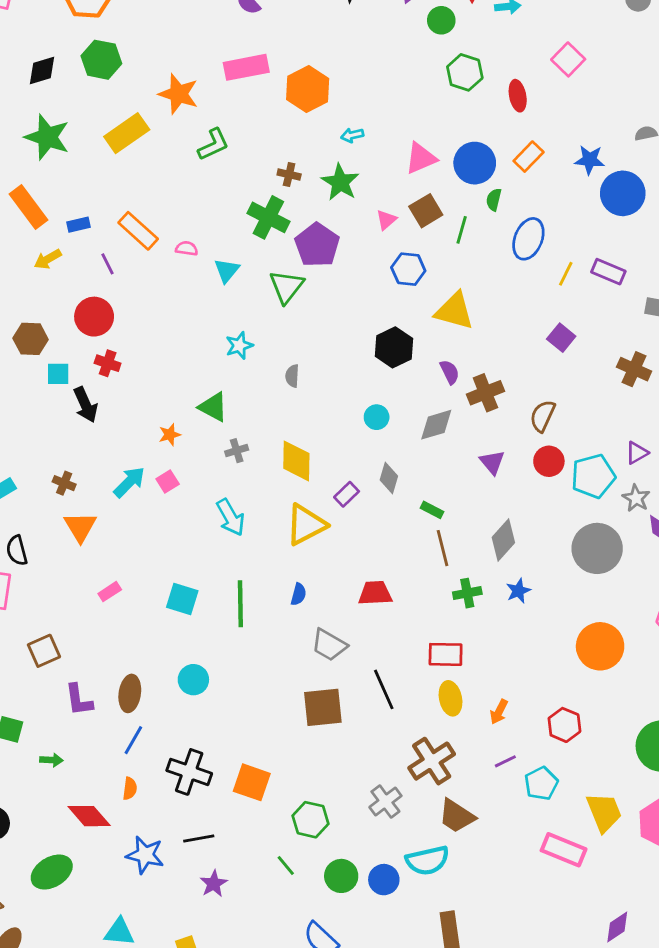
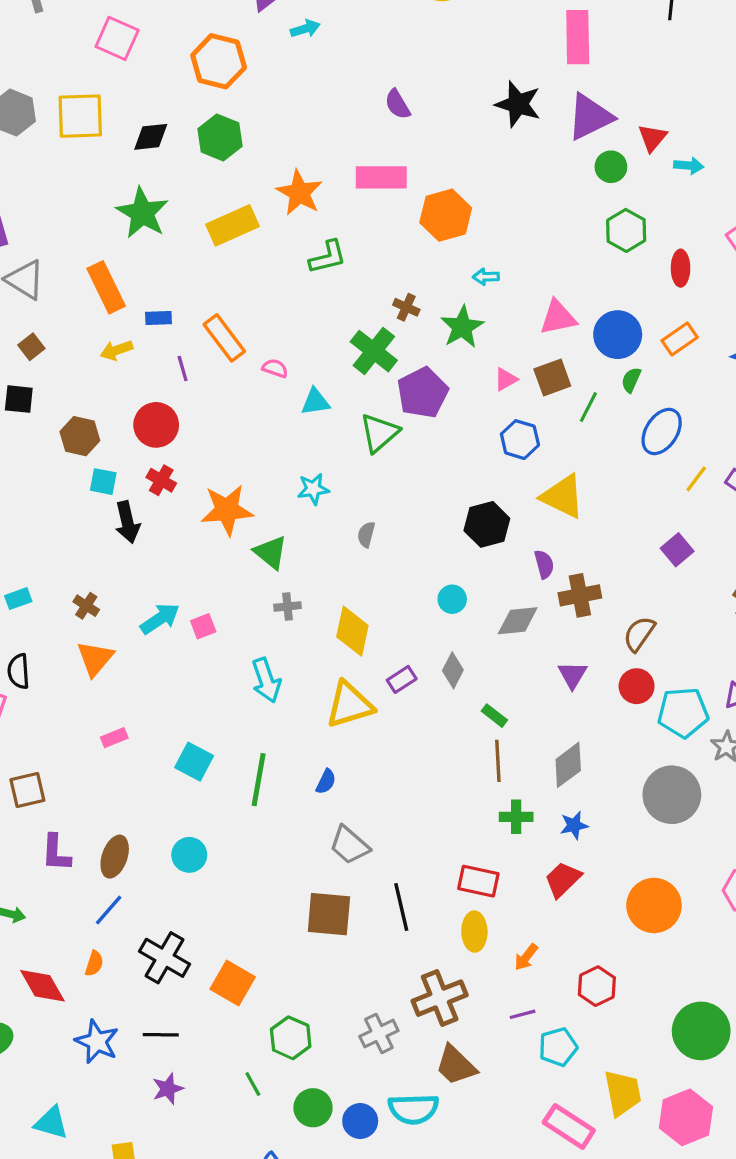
cyan triangle: (227, 271) -> (315, 402), turned 32
orange star: (170, 435) -> (227, 510), moved, size x2.0
red trapezoid: (375, 593) -> (563, 879), moved, turned -52

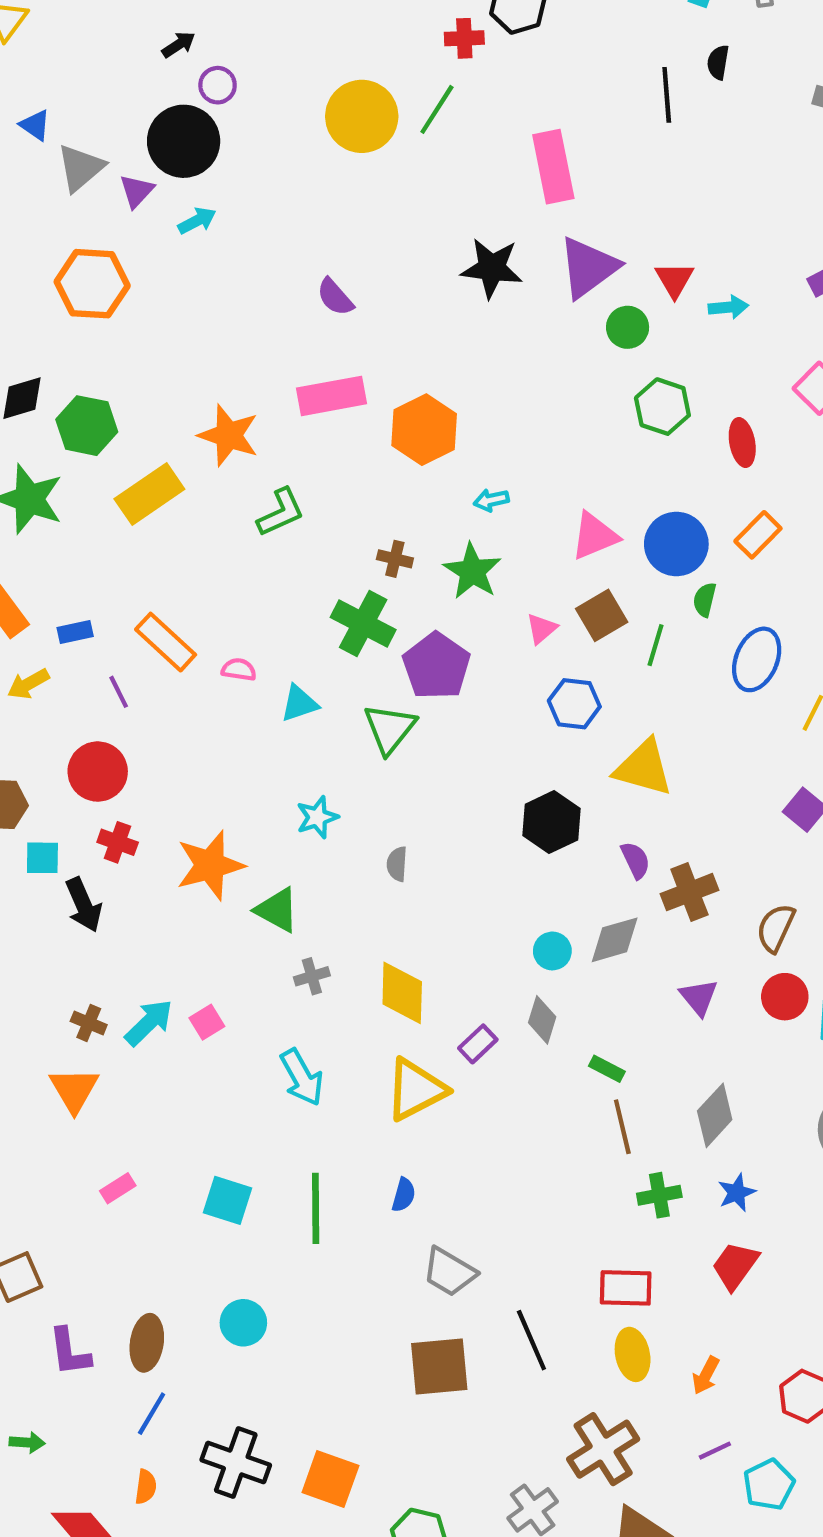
green hexagon: (220, 137) -> (87, 426), moved
cyan circle: (452, 599) -> (552, 951), moved
brown cross: (86, 606) -> (89, 1023), moved

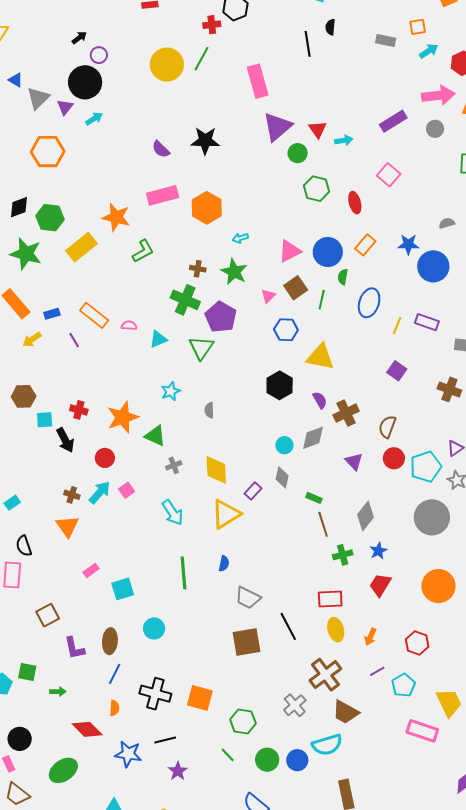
black star: (492, 268) -> (205, 141), moved
red circle: (98, 772) -> (105, 458), moved, size x0.7
cyan square: (227, 1200) -> (123, 589), moved, turned -30

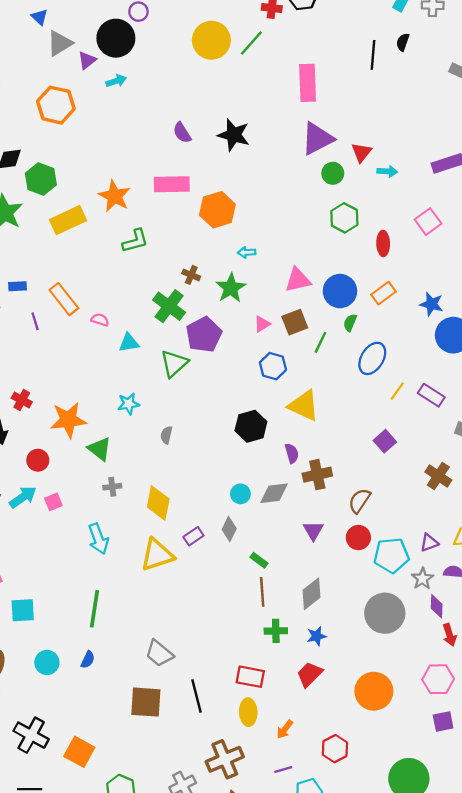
blue semicircle: (224, 564) -> (88, 660), moved

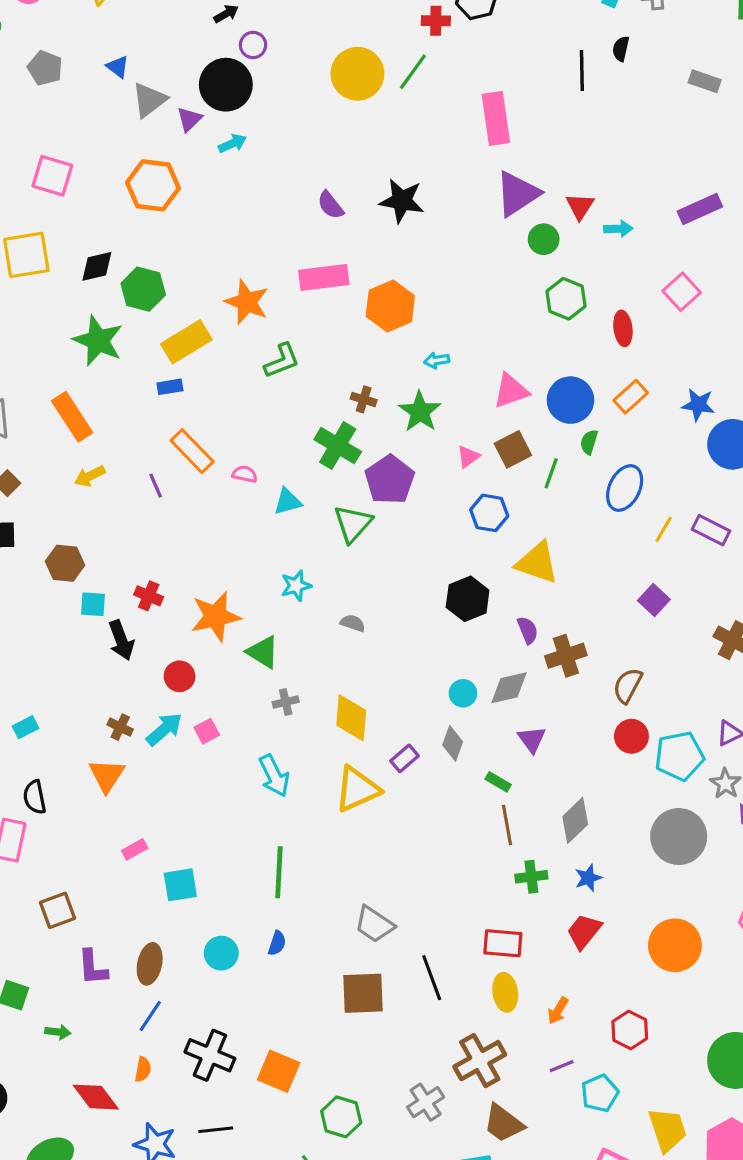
blue rectangle: (17, 286) -> (170, 387), moved
gray semicircle: (166, 435) -> (353, 623), turned 102
purple triangle: (313, 531) -> (532, 739), moved

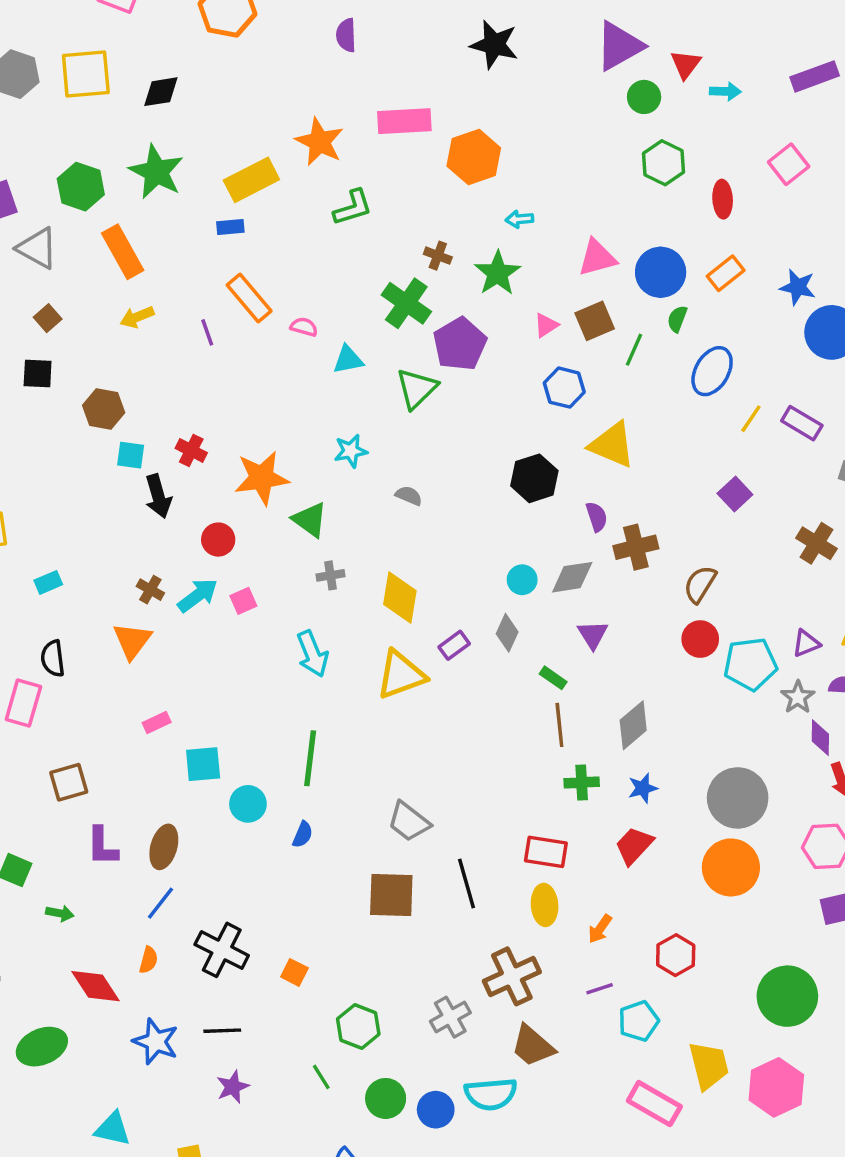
purple semicircle: (330, 205) -> (346, 35), moved, turned 32
green hexagon: (143, 289) -> (81, 187), moved
gray circle: (679, 837) -> (738, 798), moved
cyan circle: (221, 953) -> (248, 804), moved
orange square: (279, 1071) -> (294, 972), size x0.6

